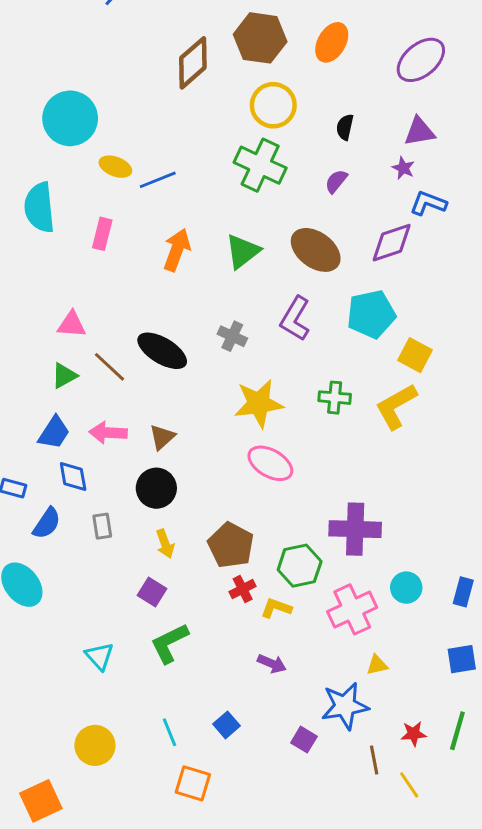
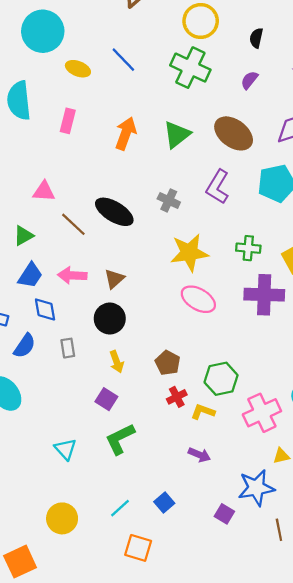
blue line: (158, 180) -> (123, 60), moved, turned 68
green triangle: (64, 376) -> (23, 236), moved
purple cross: (355, 529) -> (264, 295), moved
brown pentagon: (231, 545) -> (168, 363), size x0.7
cyan line: (169, 732) -> (120, 508), turned 70

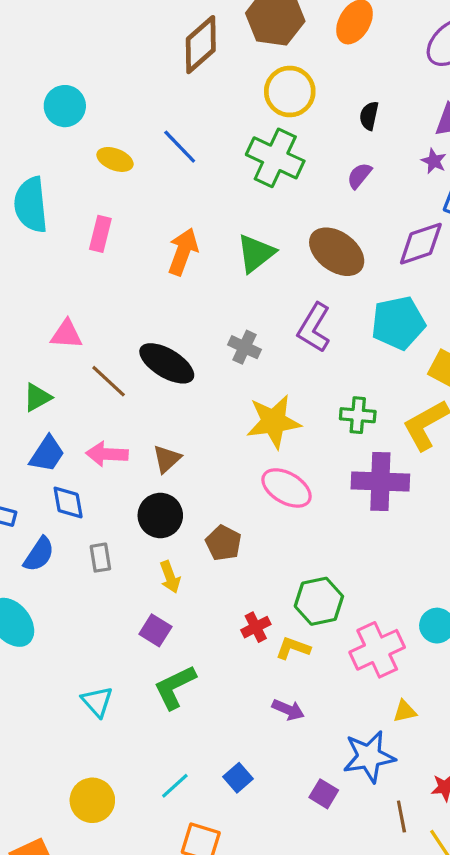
cyan circle: (43, 31) -> (65, 106), size x0.7
brown pentagon: (168, 363) -> (223, 543), moved

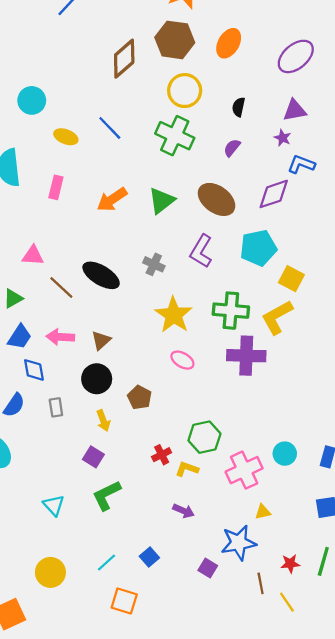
orange arrow: (183, 252) -> (112, 199), turned -144
green cross: (358, 415) -> (231, 311), size x1.5
yellow star: (274, 422) -> (174, 315), turned -30
pink ellipse: (287, 488) -> (182, 360), size x0.7

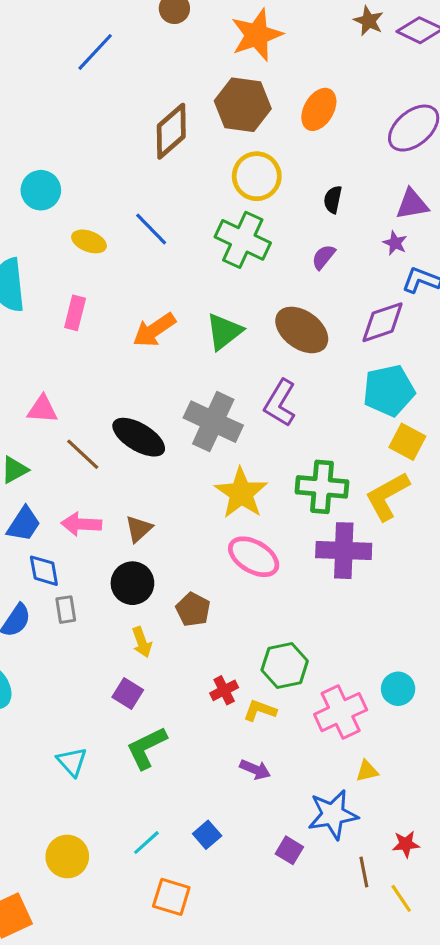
cyan pentagon: (258, 248) -> (389, 391), moved
gray cross: (154, 264) -> (213, 422), size x1.8
pink ellipse: (182, 360) -> (254, 557), size x1.5
gray rectangle: (56, 407) -> (66, 610), moved

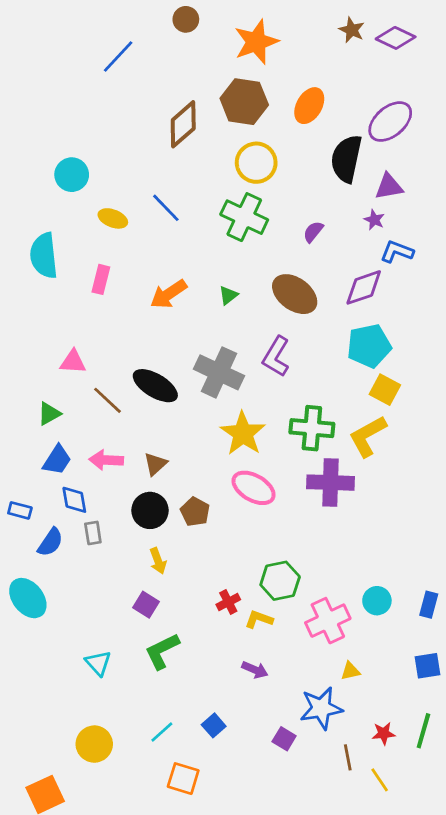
black semicircle: (333, 199) -> (346, 159), moved, size x2.0
green triangle: (224, 332) -> (228, 295), size x0.6
brown pentagon: (193, 610) -> (195, 512), moved

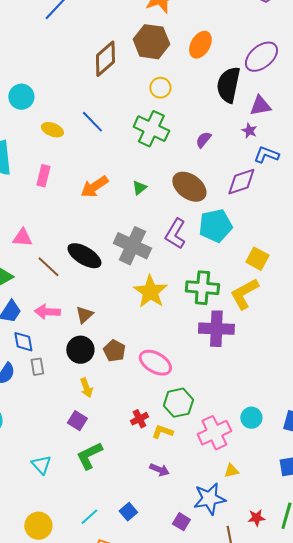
yellow circle: (256, 163) -> (160, 88), size x0.7
cyan pentagon: (369, 346) -> (215, 226), moved
pink ellipse: (254, 488) -> (155, 363), moved

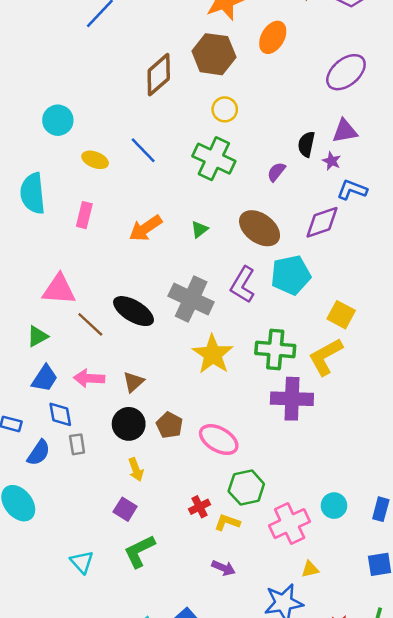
orange ellipse: (200, 45) -> (273, 37), moved
black semicircle: (228, 85) -> (306, 144), moved, size x0.6
pink triangle: (22, 238) -> (59, 289), size x1.4

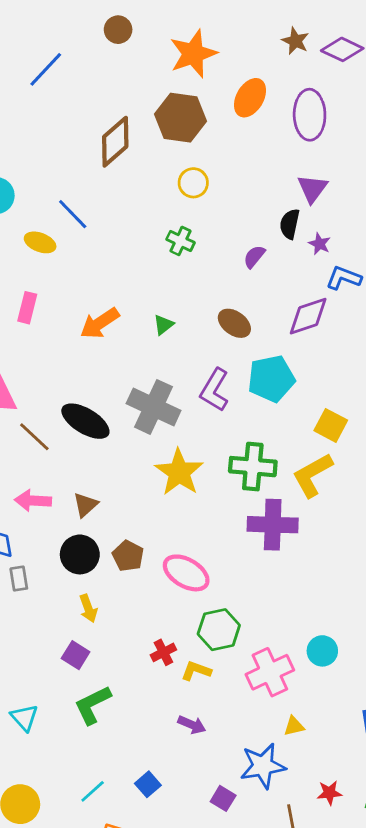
purple ellipse: (346, 72) -> (310, 115), moved, turned -51
purple triangle: (345, 131) -> (312, 189), moved, turned -44
blue line: (143, 150) -> (73, 214), moved
green cross: (214, 159) -> (180, 241), size x0.6
brown ellipse: (260, 228) -> (234, 323), size x0.7

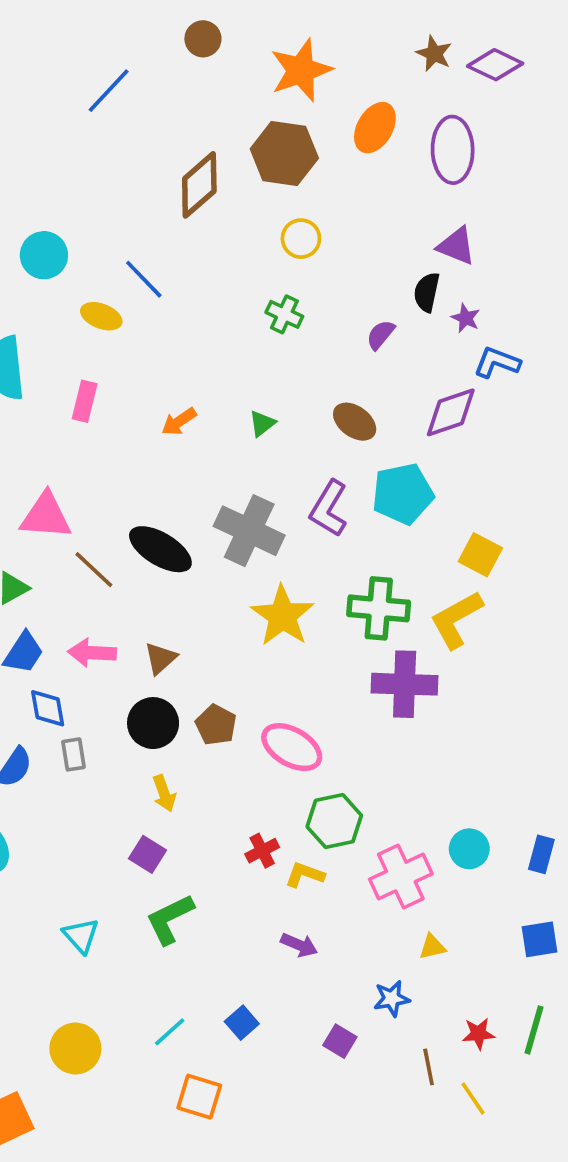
purple triangle: (312, 189) -> (456, 246), turned -44
orange arrow: (100, 323) -> (179, 422), size x0.7
blue star: (263, 766) -> (392, 999), size x0.6

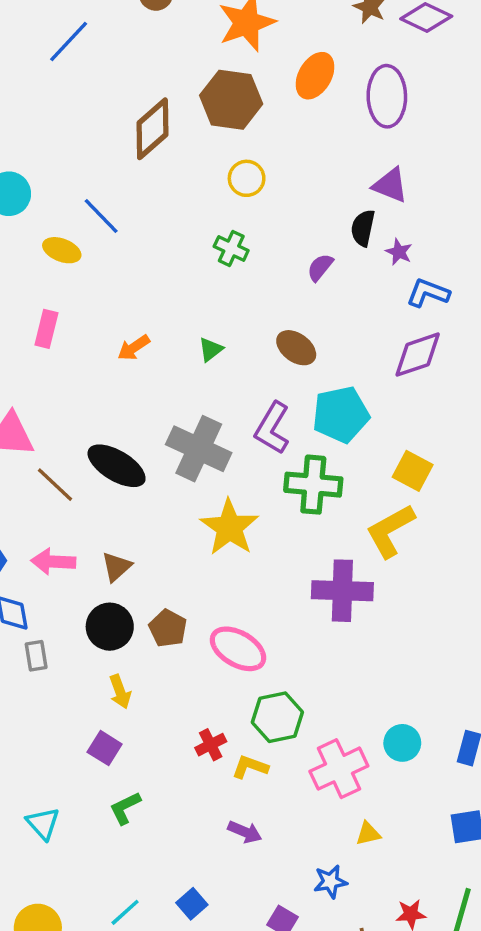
purple diamond: (451, 412) -> (418, 355), moved
green cross: (379, 608) -> (313, 485), moved
green L-shape: (170, 919) -> (125, 808), size x0.7

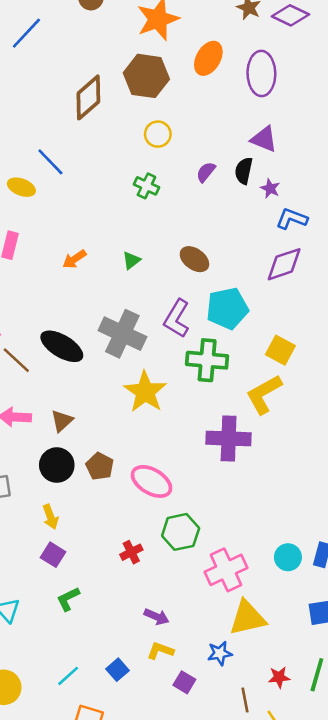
purple semicircle: (320, 267) -> (206, 172), moved
yellow arrow: (120, 692) -> (50, 517), moved
cyan circle: (402, 743) -> (288, 557), moved
yellow L-shape: (250, 767) -> (160, 651), moved
yellow triangle: (368, 834) -> (248, 618), size x2.0

